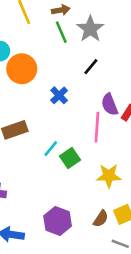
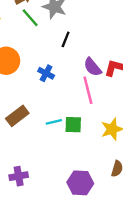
cyan line: (51, 149) -> (54, 122), turned 56
green square: (70, 158) -> (73, 125), turned -36

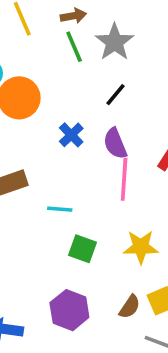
purple semicircle: (93, 67) -> (115, 143), moved
green square: (73, 125) -> (83, 249), moved

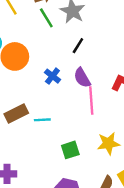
cyan line: (60, 209) -> (42, 120), moved
green square: (83, 249) -> (70, 150), turned -30

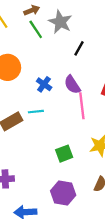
black line: (78, 46) -> (79, 48), moved
cyan line: (42, 120) -> (36, 112), moved

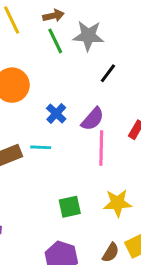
gray star: (60, 22) -> (88, 36), turned -30
purple semicircle: (72, 85) -> (93, 119), turned -114

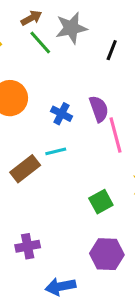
black line: (108, 73) -> (112, 50), moved
purple semicircle: (93, 119) -> (99, 109), turned -45

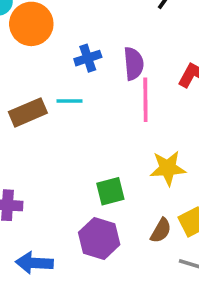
blue cross: (61, 114) -> (88, 58), turned 30
green square: (101, 202) -> (110, 191), moved

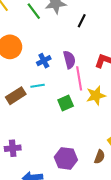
yellow star: (168, 168) -> (96, 96), moved
green square: (110, 191) -> (66, 103), moved
brown semicircle: (161, 230) -> (100, 157), moved

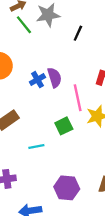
purple semicircle: (69, 60) -> (55, 78), moved
cyan line: (38, 86) -> (36, 147), moved

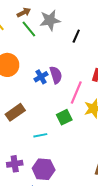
pink line: (78, 98) -> (76, 93), turned 35
purple hexagon: (67, 188) -> (44, 169), moved

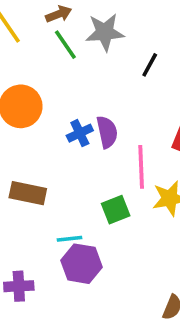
pink line: (76, 93) -> (141, 167), turned -30
brown rectangle: (15, 112) -> (28, 193), turned 42
purple hexagon: (44, 169) -> (81, 264), moved

